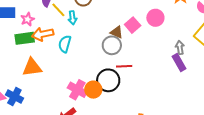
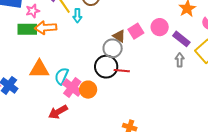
cyan semicircle: (65, 44) -> (62, 76), moved
purple rectangle: (179, 62) -> (181, 39), moved, turned -30
orange triangle: (32, 67) -> (39, 69), moved
black circle: (108, 80) -> (106, 67), moved

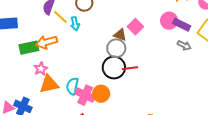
pink star: (33, 11) -> (41, 69), moved
pink circle: (160, 27) -> (169, 21), moved
gray arrow: (180, 60) -> (184, 45), turned 128

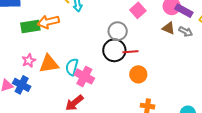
brown triangle: (120, 35) -> (169, 28), moved
pink star: (41, 69) -> (29, 61), moved
orange circle: (101, 94) -> (138, 74), moved

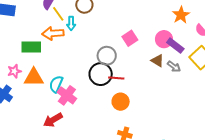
orange arrow: (48, 22) -> (53, 33), moved
green rectangle: (30, 27) -> (31, 47), moved

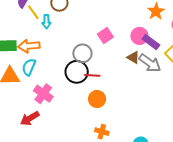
orange arrow: (53, 33) -> (29, 46), moved
gray arrow: (174, 67) -> (150, 63), size x1.6
cyan semicircle: (56, 84) -> (29, 67), moved

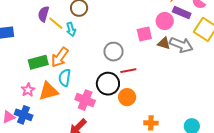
pink square: (105, 36) -> (144, 34), moved, turned 35
purple rectangle: (151, 42) -> (182, 13), moved
orange arrow: (29, 46) -> (60, 57), turned -35
black circle: (77, 72) -> (108, 84), moved
orange circle: (97, 99) -> (127, 97), moved

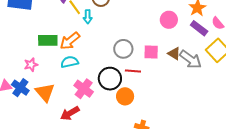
pink circle: (165, 21) -> (169, 20), moved
pink square: (144, 34) -> (151, 52), moved
cyan semicircle: (65, 78) -> (70, 62), turned 54
orange triangle: (48, 91) -> (45, 92), moved, turned 50

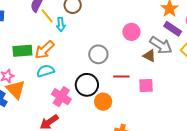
pink circle: (169, 20) -> (131, 32), moved
pink square: (151, 52) -> (146, 86), moved
gray arrow: (191, 59) -> (161, 45), moved
red line: (133, 71) -> (121, 76), moved
orange triangle: (45, 92) -> (16, 89), moved

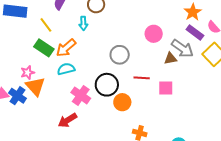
yellow line: (47, 16) -> (46, 25), moved
green rectangle: (22, 51) -> (44, 48), turned 36
brown triangle: (149, 56) -> (170, 58), turned -40

